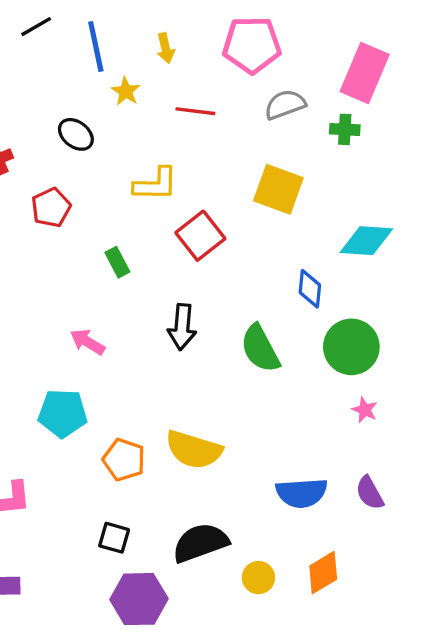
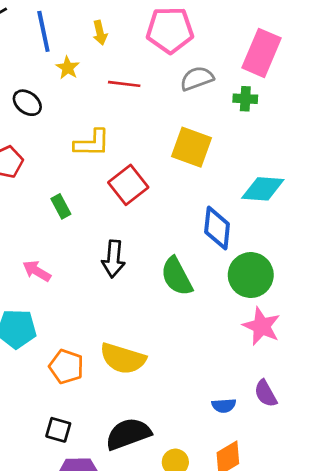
blue diamond: (310, 289) -> (217, 228), size x1.4
pink star: (365, 410) -> (261, 326), size x1.8
blue semicircle: (302, 493) -> (224, 406), moved, size x0.6

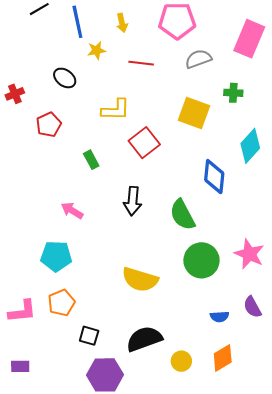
yellow star: (68, 68) -> (97, 50), turned 30
green cross: (245, 99) -> (233, 93), moved
cyan diamond: (263, 189) -> (250, 146), turned -52
green circle: (251, 275) -> (201, 260), moved
orange pentagon: (66, 367) -> (62, 303), moved, turned 30

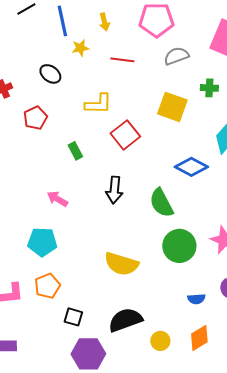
blue diamond: (214, 177) -> (191, 167), turned -68

